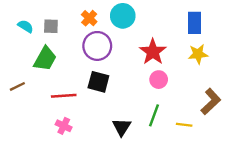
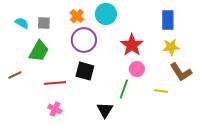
brown L-shape: (211, 102) -> (181, 72), moved, turned 100
green line: (154, 115) -> (124, 89), moved
yellow line: (184, 125) -> (161, 91), moved

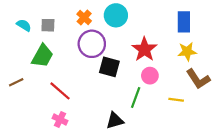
black square: (85, 71) -> (109, 67), moved
red line: (55, 83) -> (60, 91), turned 45
black triangle: (105, 110) -> (115, 121), turned 42

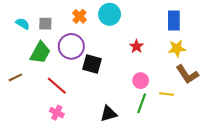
purple circle: (92, 44) -> (71, 46), moved
red star: (144, 49) -> (136, 46), size x0.6
black square: (109, 67) -> (92, 64), moved
pink circle: (150, 76) -> (141, 81), moved
green line: (136, 98) -> (142, 103), moved

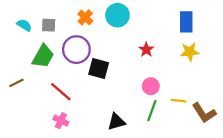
brown L-shape: (187, 74) -> (204, 113), moved

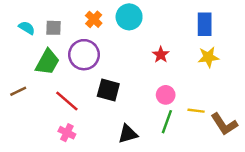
black square: (99, 68) -> (108, 90), moved

